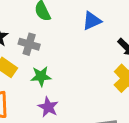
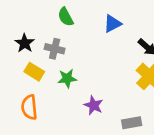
purple star: (48, 107) -> (94, 105), moved

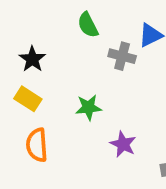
gray cross: (55, 49) -> (122, 56), moved
yellow rectangle: (34, 72) -> (28, 99), moved

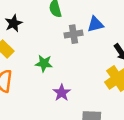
gray cross: (122, 56) -> (74, 34), turned -36

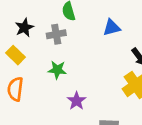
gray cross: (74, 34) -> (56, 34), moved

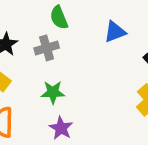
purple star: (77, 101) -> (61, 128), moved

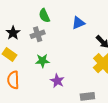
purple star: (61, 128) -> (57, 81), moved

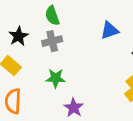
green semicircle: (44, 16) -> (52, 16), moved

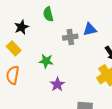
gray cross: (52, 41) -> (70, 37), moved

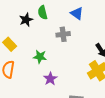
black star: (21, 27) -> (26, 20), moved
blue triangle: (90, 29) -> (77, 13), moved, turned 48

